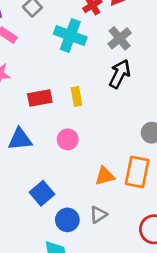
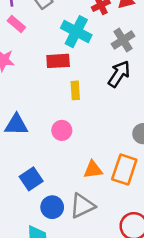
red rectangle: (40, 98) -> (58, 61), moved
gray triangle: (98, 215) -> (82, 206), size x1.5

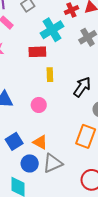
cyan cross: (76, 32) -> (52, 30), turned 30
black arrow: (119, 74) -> (82, 87), moved
orange triangle: (93, 170) -> (40, 142), moved, turned 35

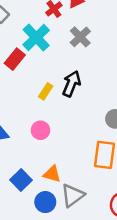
red rectangle: (37, 52) -> (15, 59), moved, turned -36
yellow rectangle: (50, 75) -> (46, 91), turned 48
black arrow: (82, 87) -> (71, 84), moved

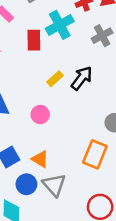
red rectangle: (15, 59) -> (34, 40), turned -55
gray triangle: (73, 195) -> (54, 185), turned -50

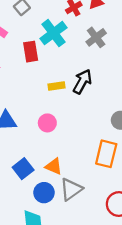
yellow rectangle: (55, 79) -> (57, 86), turned 42
gray triangle: (54, 185) -> (71, 189), turned 45

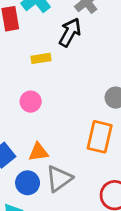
black arrow: (82, 82) -> (70, 32), moved
orange triangle: (54, 166) -> (38, 152), turned -30

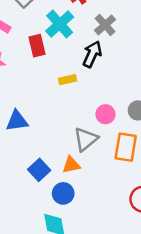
pink circle: (31, 102) -> (105, 114), moved
gray triangle: (59, 179) -> (86, 139), moved

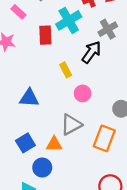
yellow rectangle: (67, 80) -> (66, 70), turned 64
pink circle: (105, 114) -> (83, 93), moved
blue triangle: (17, 121) -> (29, 98), moved

